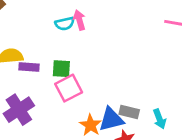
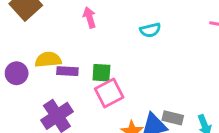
pink arrow: (79, 20) -> (89, 18), moved
cyan semicircle: (65, 24) -> (150, 30), moved

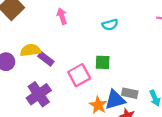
purple rectangle: (67, 71) -> (46, 59), turned 35
green square: (101, 73) -> (103, 62), moved

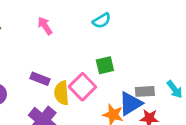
yellow semicircle: (30, 50) -> (62, 93), moved, turned -72

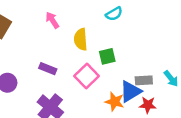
cyan semicircle: (102, 21) -> (114, 14), moved
yellow semicircle: (62, 93) -> (81, 39), moved

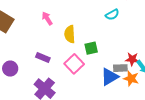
cyan semicircle: (114, 14) -> (112, 15), moved
orange star: (115, 102) -> (131, 79), moved
red star: (148, 105) -> (132, 59), moved

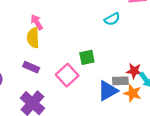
yellow semicircle: (70, 34) -> (33, 38), moved

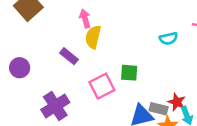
yellow semicircle: (33, 38) -> (93, 37), moved
purple rectangle: (31, 67) -> (69, 56), moved

